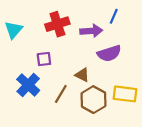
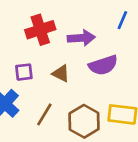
blue line: (114, 16) -> (122, 20), moved
brown triangle: (82, 75) -> (61, 73), moved

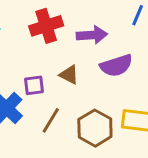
purple square: (24, 72) -> (34, 85), moved

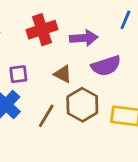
purple square: (34, 85) -> (18, 74), moved
brown hexagon: (95, 128) -> (82, 105), moved

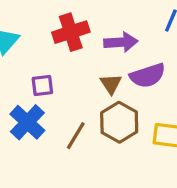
brown triangle: (63, 74) -> (111, 84), moved, turned 30

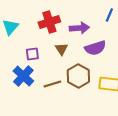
brown triangle: (111, 84) -> (61, 49), moved
brown line: (76, 136) -> (52, 84), turned 42

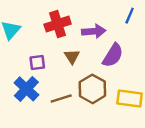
purple semicircle: (95, 48) -> (113, 55), turned -40

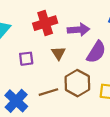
blue cross: (26, 89) -> (16, 101), moved

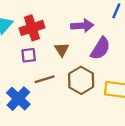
red cross: (45, 23) -> (32, 28), moved
brown line: (48, 92) -> (45, 79), moved

